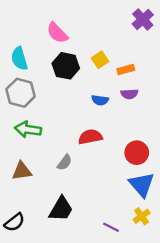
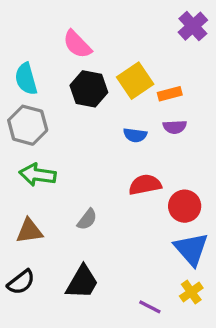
yellow square: (100, 60) -> (135, 81), size x1.5
red semicircle: (90, 137) -> (145, 185), moved
black semicircle: (14, 222) -> (21, 282), moved

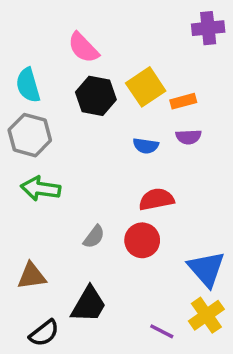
purple cross: (193, 26) -> (208, 28), turned 36
red circle: (185, 206) -> (142, 240), moved
brown triangle: (29, 231) -> (32, 276), moved
black semicircle: (21, 282) -> (44, 333), moved
yellow cross: (191, 292) -> (206, 315), size x1.4

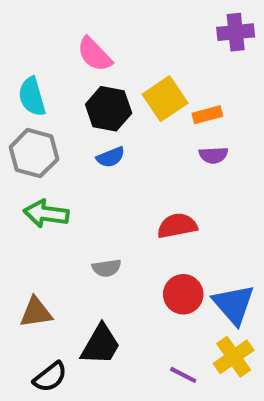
blue semicircle: (146, 146) -> (111, 157), moved, turned -30
gray semicircle: (94, 237) -> (107, 268), turned 45
red circle: (142, 240) -> (183, 294), moved

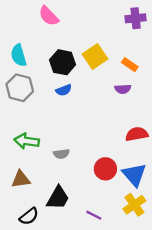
pink semicircle: (94, 54) -> (49, 16), moved
orange rectangle: (207, 115) -> (130, 65), moved, turned 49
green arrow: (46, 214) -> (27, 141), moved
red semicircle: (177, 226) -> (137, 134), moved
purple line: (183, 375) -> (94, 215), moved

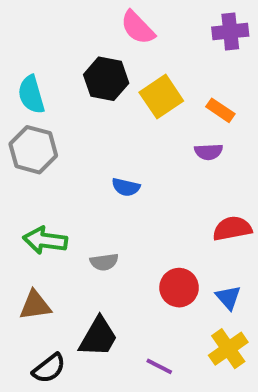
pink semicircle: (49, 16) -> (138, 28), moved
black hexagon: (63, 62) -> (106, 79), moved
blue semicircle: (64, 90) -> (126, 187), moved, turned 35
blue triangle: (134, 175) -> (228, 297), size x0.6

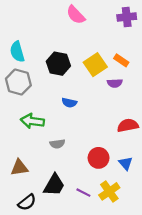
black hexagon: (106, 79) -> (58, 64), moved
yellow square: (161, 97) -> (95, 65), moved
green arrow: (45, 240) -> (32, 121), moved
yellow cross: (228, 349) -> (109, 191), moved
purple line: (159, 366) -> (83, 193), moved

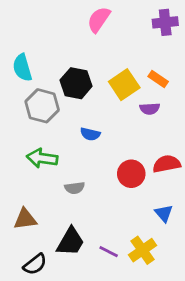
pink semicircle: (76, 15) -> (99, 20), turned 78
gray hexagon: (18, 82) -> (42, 106), moved
red circle: (99, 158) -> (131, 174), moved

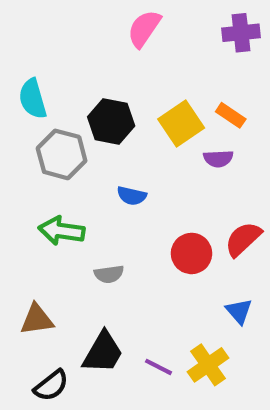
red semicircle: (167, 164) -> (243, 239), turned -32

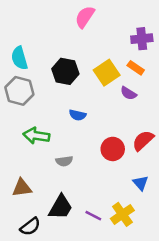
purple cross: (241, 33) -> (142, 39), moved
gray hexagon: (62, 154) -> (19, 91), moved
purple semicircle: (218, 159) -> (128, 93), turned 35

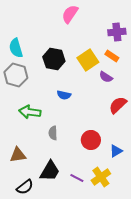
red semicircle: (143, 140) -> (118, 105), moved
red circle: (113, 149) -> (91, 140), moved
gray semicircle: (64, 161) -> (53, 133), turned 96
blue triangle: (141, 183) -> (116, 151), turned 40

